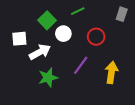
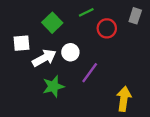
white circle: (63, 34) -> (70, 52), moved
red circle: (96, 37) -> (107, 28), moved
yellow arrow: (111, 72) -> (124, 99), moved

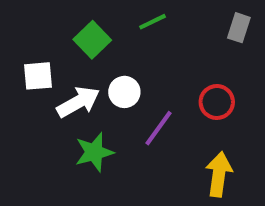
red circle: (107, 28) -> (217, 102), moved

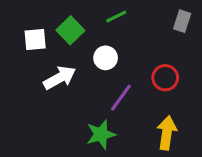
white square: (38, 76) -> (35, 39), moved
white circle: (124, 92) -> (106, 58), moved
green star: (94, 152) -> (101, 134), moved

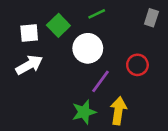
white circle: (106, 58) -> (88, 48), size x1.5
white arrow: (60, 78) -> (29, 65), moved
yellow arrow: (167, 133) -> (118, 111), moved

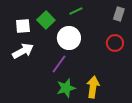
red circle: (137, 65) -> (115, 43), moved
purple line: (101, 81) -> (59, 64), moved

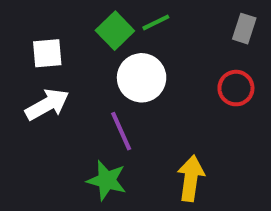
green square: (46, 20) -> (115, 31), moved
purple line: (59, 64) -> (121, 131), turned -60
green star: (66, 88) -> (107, 180), moved, turned 30

